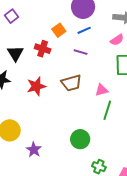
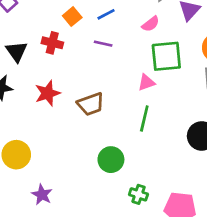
brown trapezoid: (71, 83) -> (91, 104), moved
pink triangle: (102, 90) -> (146, 83), moved
purple star: (34, 150) -> (42, 195), moved

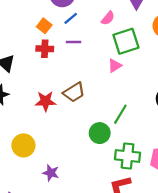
red cross: (52, 43) -> (45, 49), moved
red star: (48, 93) -> (46, 101), moved, turned 30
green line: (144, 119) -> (120, 114), moved, turned 30
green cross: (138, 194) -> (128, 156), size x1.6

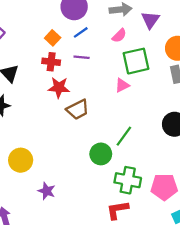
red star: (46, 101) -> (59, 88), moved

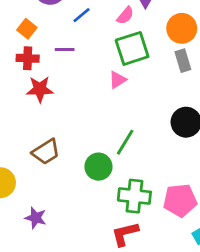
blue line: (81, 32) -> (82, 15), moved
pink semicircle: (119, 36) -> (125, 15), moved
brown trapezoid: (78, 109) -> (46, 152), moved

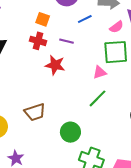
orange square: (27, 29) -> (43, 19), turned -32
red star: (40, 89) -> (55, 65), moved
green line: (125, 142) -> (98, 98), moved

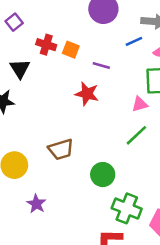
orange square: (43, 19) -> (71, 50), moved
blue line: (85, 19) -> (134, 41), moved
red cross: (38, 41) -> (46, 45), moved

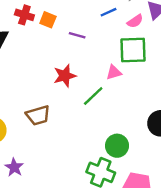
red star: (87, 94) -> (65, 76), moved, turned -30
green line: (136, 135) -> (93, 96), moved
green circle: (103, 175) -> (117, 146), moved

